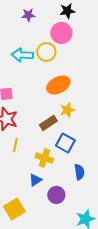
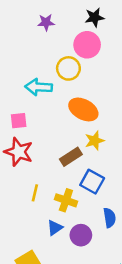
cyan arrow: (22, 55) -> (39, 87), moved
orange ellipse: (58, 85) -> (83, 109), turned 55
yellow line: (15, 145) -> (35, 193), moved
purple circle: (56, 195) -> (81, 235), moved

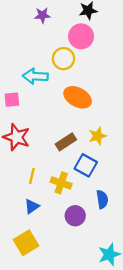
pink square: (19, 121) -> (12, 100), moved
yellow star: (95, 141) -> (97, 136), moved
blue triangle: (55, 228) -> (32, 206), moved

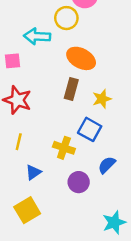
brown rectangle: (66, 142) -> (71, 89), moved, turned -42
yellow line: (32, 176) -> (19, 142), moved
blue semicircle: (102, 199) -> (107, 165), turned -126

